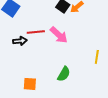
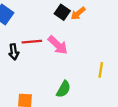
black arrow: (20, 41) -> (14, 52), turned 88

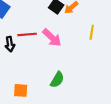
yellow line: (101, 70) -> (92, 32), moved

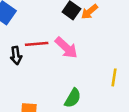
yellow line: (92, 32) -> (114, 77), moved

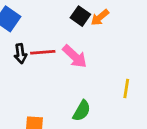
black arrow: (16, 55) -> (20, 54), moved

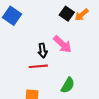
red line: (43, 52) -> (38, 66), moved
black arrow: (20, 54) -> (43, 51), moved

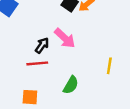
black arrow: (43, 51) -> (42, 45), turned -136

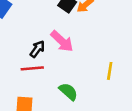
green semicircle: (71, 85) -> (68, 92), turned -78

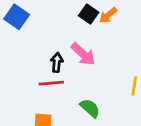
black arrow: (37, 49) -> (57, 62), turned -30

